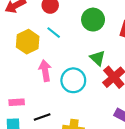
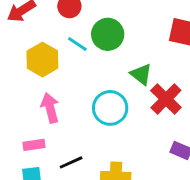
green circle: (93, 20) -> (108, 34), moved
pink arrow: (45, 71) -> (50, 108), moved

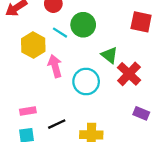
pink arrow: (50, 108) -> (55, 66), moved

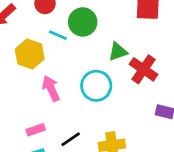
green triangle: (109, 55) -> (118, 52), turned -48
pink arrow: (55, 66) -> (51, 89), moved

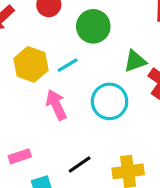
cyan line: (58, 35) -> (68, 65), moved, turned -54
pink rectangle: (36, 130) -> (20, 156), moved

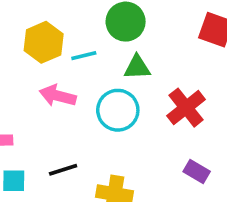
green triangle: (135, 61) -> (137, 67), moved
pink arrow: (56, 105) -> (58, 96), turned -68

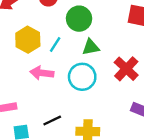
cyan line: (84, 56) -> (55, 45), turned -35

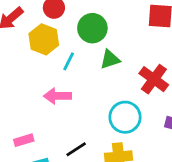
yellow hexagon: (28, 40) -> (44, 39), moved
cyan circle: (82, 77) -> (125, 117), moved

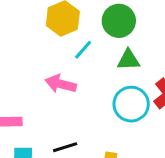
cyan circle: (125, 117) -> (131, 104), moved

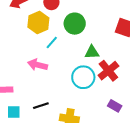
green triangle: (129, 60) -> (92, 52), moved

